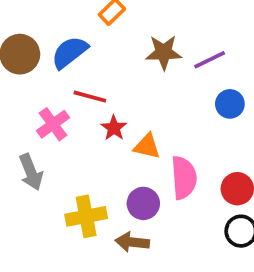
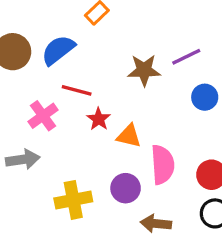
brown star: (164, 52) -> (144, 70), moved
gray arrow: (31, 172) -> (23, 160), turned -76
brown arrow: (132, 242) -> (156, 224), moved

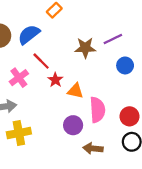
red line: (77, 90) -> (41, 61), turned 30
yellow cross: (73, 200) -> (19, 133), moved

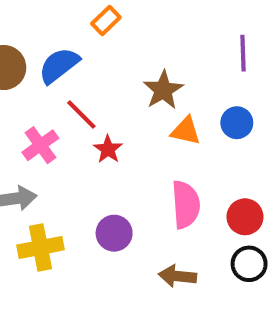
purple line: (113, 39) -> (243, 53), moved, turned -66
brown star: (85, 48) -> (163, 90), turned -30
orange triangle: (75, 91) -> (186, 131), moved
purple circle: (73, 125) -> (114, 233), moved

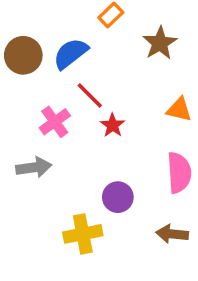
brown star: (163, 90) -> (160, 43), moved
yellow cross: (40, 247) -> (83, 234), moved

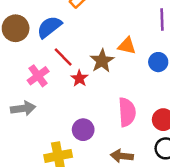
brown star: (160, 43) -> (102, 61), moved
orange triangle: (179, 110) -> (127, 46), moved

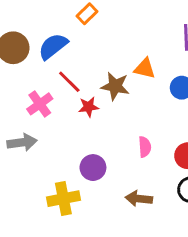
brown star: (102, 61) -> (115, 86), turned -30
red star: (79, 78) -> (89, 107), turned 30
pink semicircle: (127, 112) -> (145, 147), size x0.6

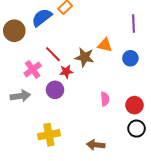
blue semicircle: (53, 46) -> (42, 18), moved
purple circle: (93, 168) -> (55, 90), moved
brown arrow: (139, 199) -> (96, 145), moved

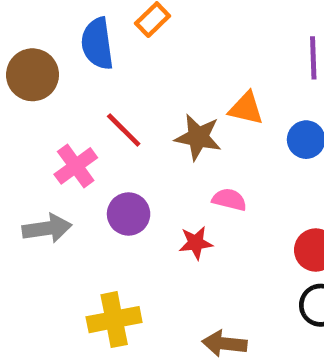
blue semicircle: (42, 18) -> (97, 44), turned -60
red star: (66, 71) -> (196, 243), moved
pink semicircle: (105, 99) -> (229, 200), moved, turned -72

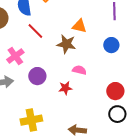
orange triangle: (246, 108) -> (79, 26), moved
red line: (124, 130) -> (35, 31), moved

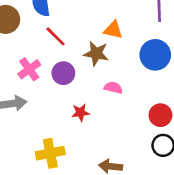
blue circle: (111, 45) -> (155, 55), size x1.5
purple circle: (37, 76) -> (63, 73), moved
red star: (65, 88) -> (80, 113), moved

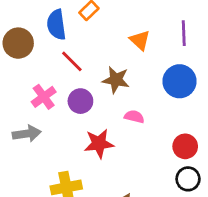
orange triangle: (113, 30) -> (140, 40), moved, turned 30
red star: (80, 113) -> (99, 144), size x1.5

